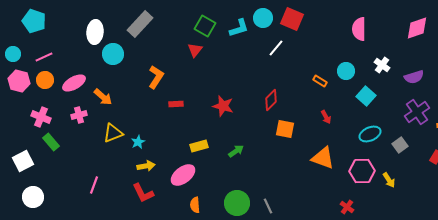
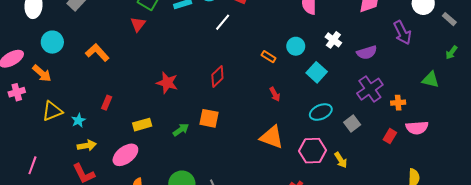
cyan circle: (113, 54) -> (52, 42), moved
orange L-shape: (156, 77) -> (97, 52), turned -75
red rectangle: (176, 104) -> (107, 103), moved, turned -64
orange square: (285, 129) -> (209, 118), moved

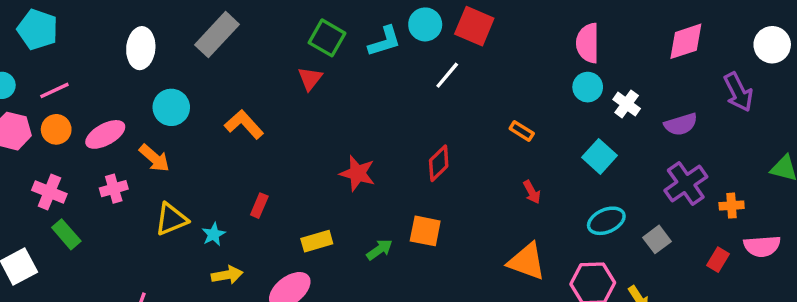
cyan circle: (296, 46) -> (588, 87), moved

